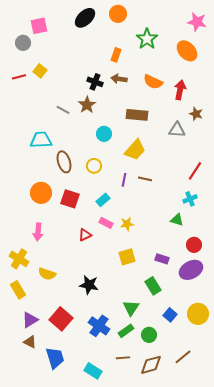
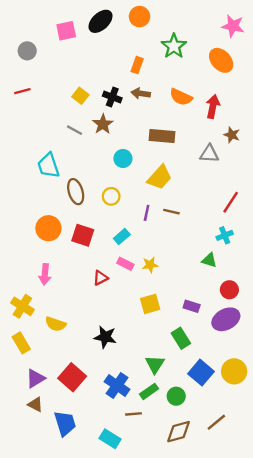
pink square: (39, 26) -> (66, 31), moved
yellow square: (40, 71) -> (80, 96), moved
cyan trapezoid: (41, 140) -> (48, 166), turned -105
blue square: (170, 315) -> (201, 373), size x1.5
brown line: (123, 358) -> (134, 414), moved

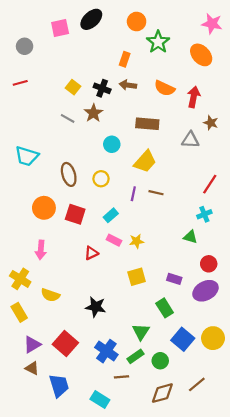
orange circle: (140, 17) -> (137, 22), moved
cyan trapezoid: (48, 166) -> (27, 156), moved, turned -55

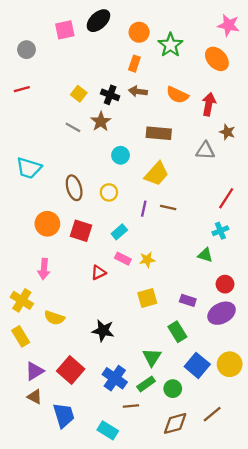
orange circle: (137, 22) -> (139, 32), moved

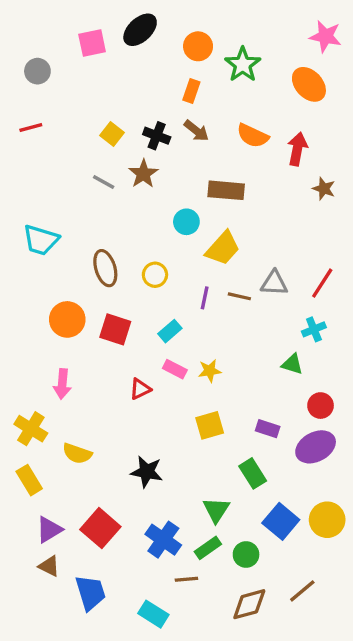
brown arrow: (138, 91) -> (196, 131), turned -150
gray triangle: (205, 151) -> (274, 283), moved
cyan circle: (121, 155) -> (186, 222), moved

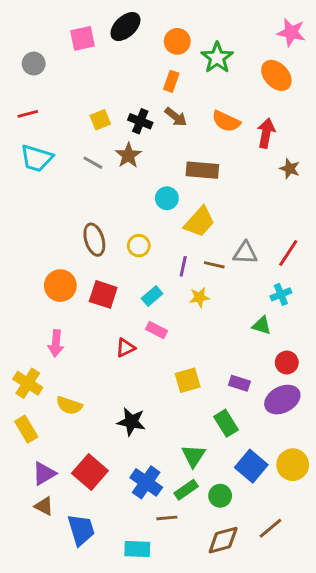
yellow square: (112, 134) -> (100, 120), turned 30
cyan trapezoid: (41, 240) -> (37, 158), moved
yellow star: (210, 371) -> (199, 297), moved
cyan rectangle: (153, 614) -> (137, 549), turned -30

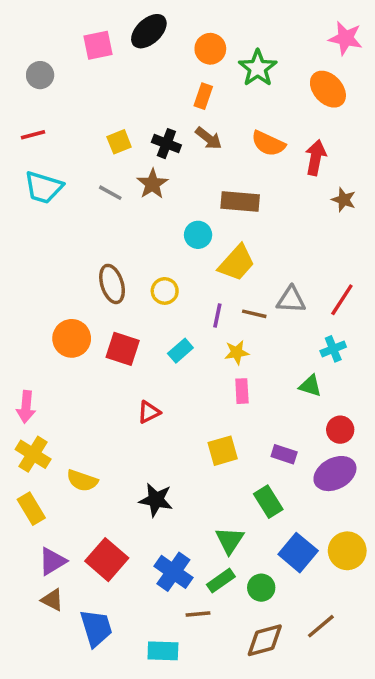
pink rectangle: (157, 330) -> (242, 391), moved, turned 60
pink arrow: (56, 343) -> (26, 407), moved

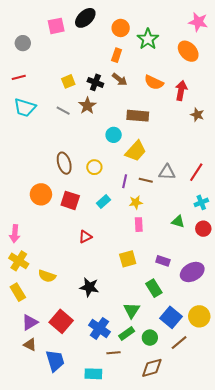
cyan cross: (333, 349) -> (201, 202), moved
red circle: (340, 430) -> (203, 229), moved
brown line: (321, 626) -> (179, 343), moved

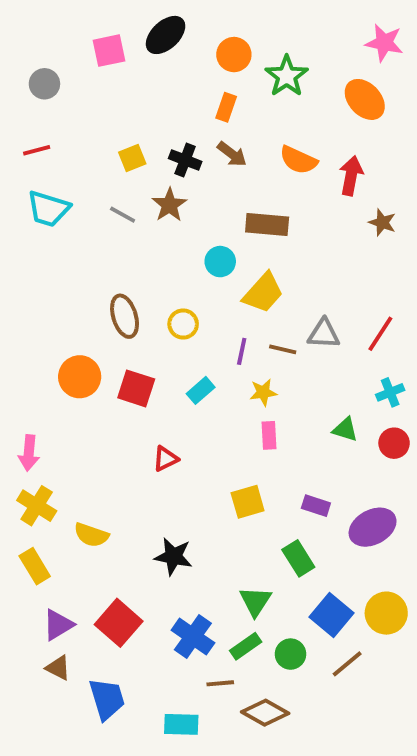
brown diamond: (152, 368) -> (265, 713), moved, turned 45

